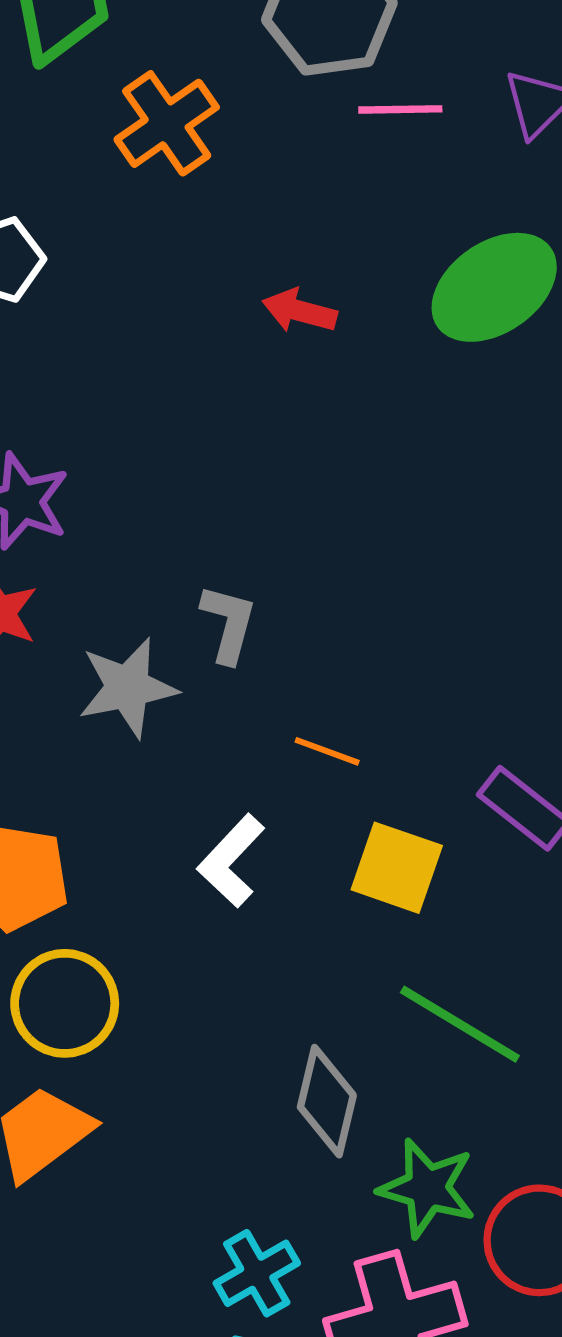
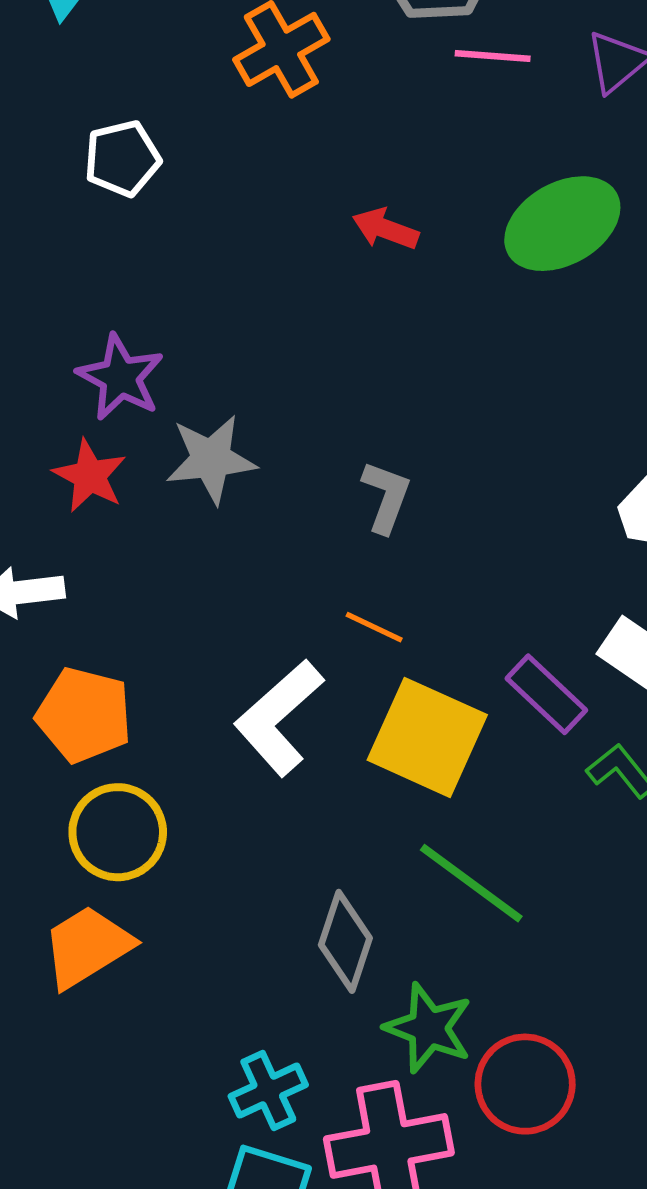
gray L-shape: (229, 624) -> (386, 497), moved
gray star: (128, 688) -> (211, 459), moved
white L-shape: (231, 861) -> (279, 718), size x1.4
yellow square: (397, 868) -> (427, 737), size x1.4

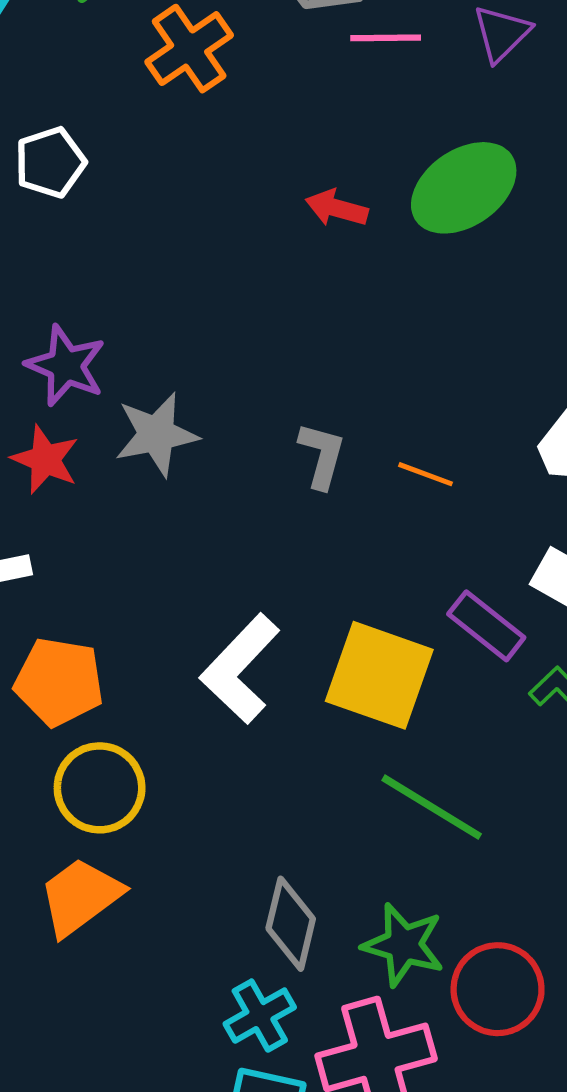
red arrow: (385, 229) -> (337, 208), moved
orange line: (374, 627) -> (426, 474), moved
gray diamond: (345, 941) -> (291, 924), moved

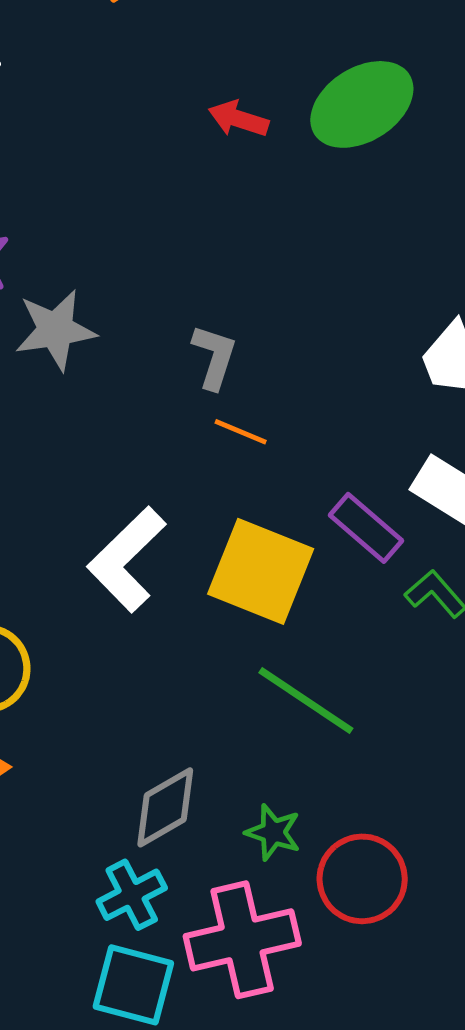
orange line: (426, 474) -> (241, 432), moved
gray diamond: (291, 924) -> (165, 807), turned 44
green star: (403, 945) -> (273, 832), size x0.7

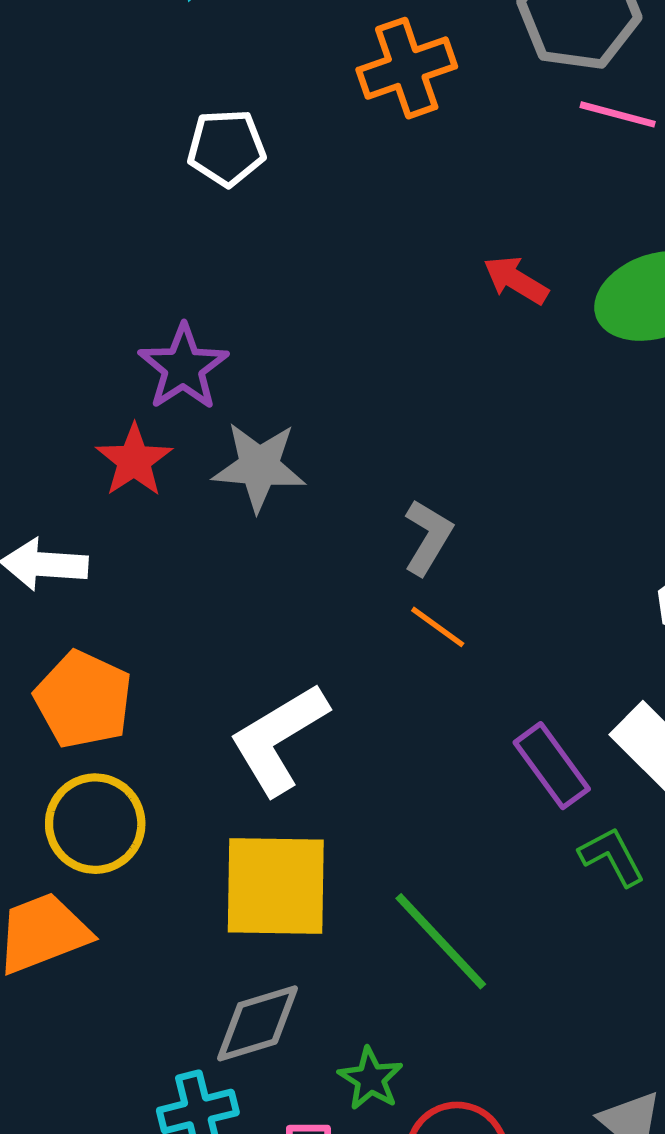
yellow square: (261, 571) -> (276, 886), moved, turned -34

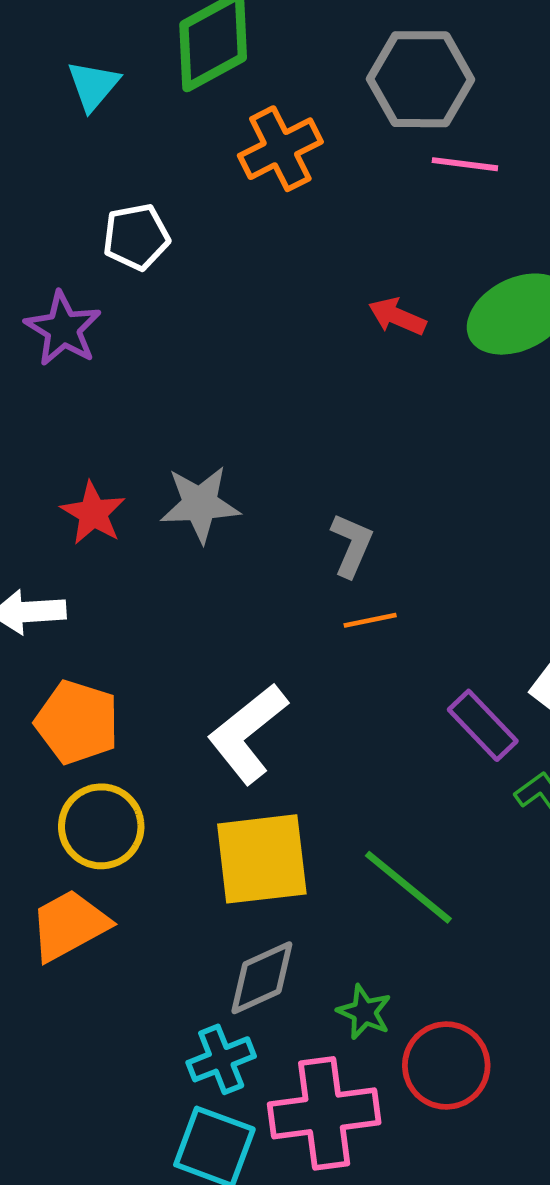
purple star: (183, 367) -> (63, 329), moved
orange line: (438, 627) -> (370, 620), turned -40

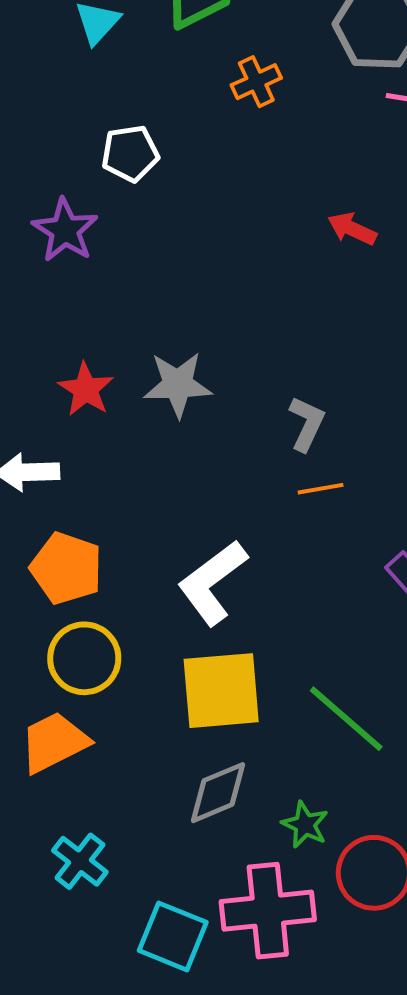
orange cross: (280, 149) -> (256, 82), size x0.7
cyan cross: (221, 1059) -> (80, 861), moved, turned -32

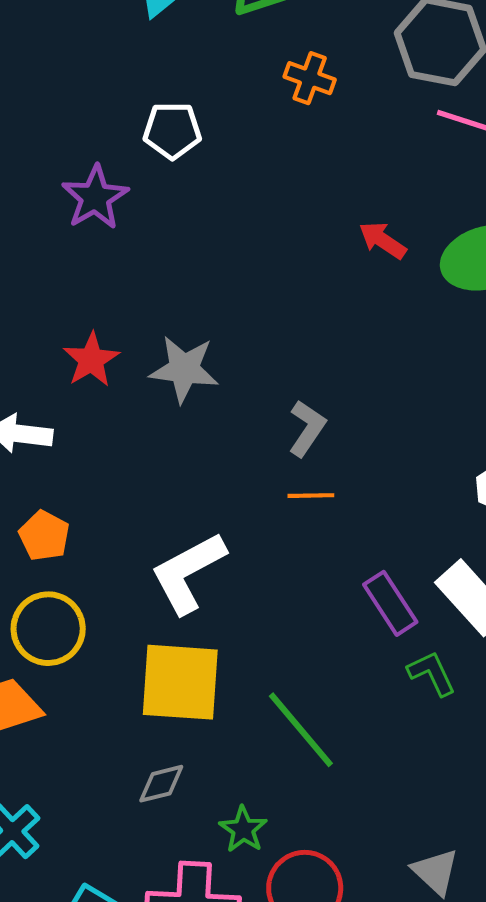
orange cross: (256, 82) -> (310, 78), turned 36
orange pentagon: (66, 568) -> (44, 536), size x0.7
gray diamond: (218, 793) -> (161, 784), size x0.7

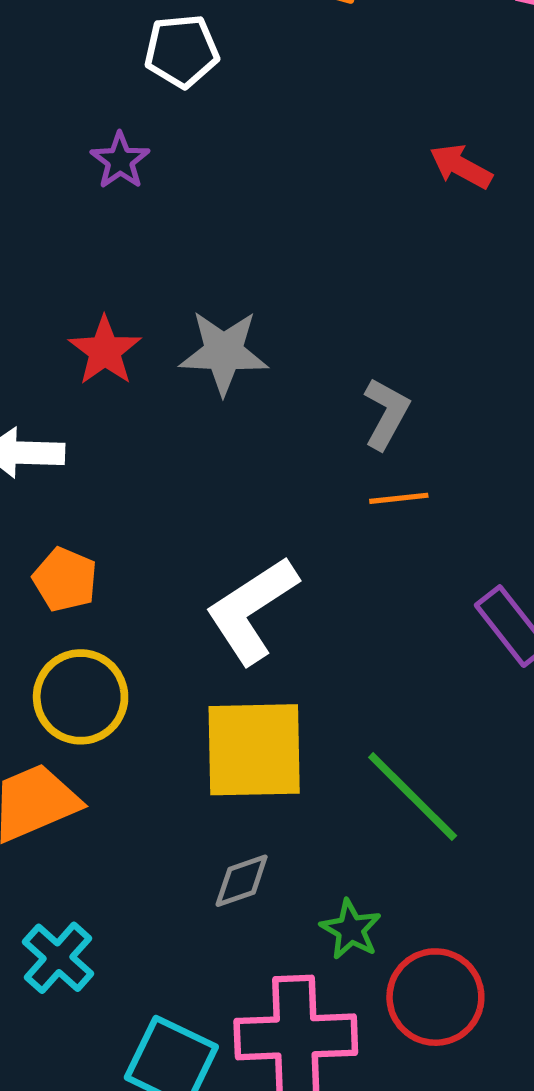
purple star: (95, 197) -> (120, 161), moved, size x0.7

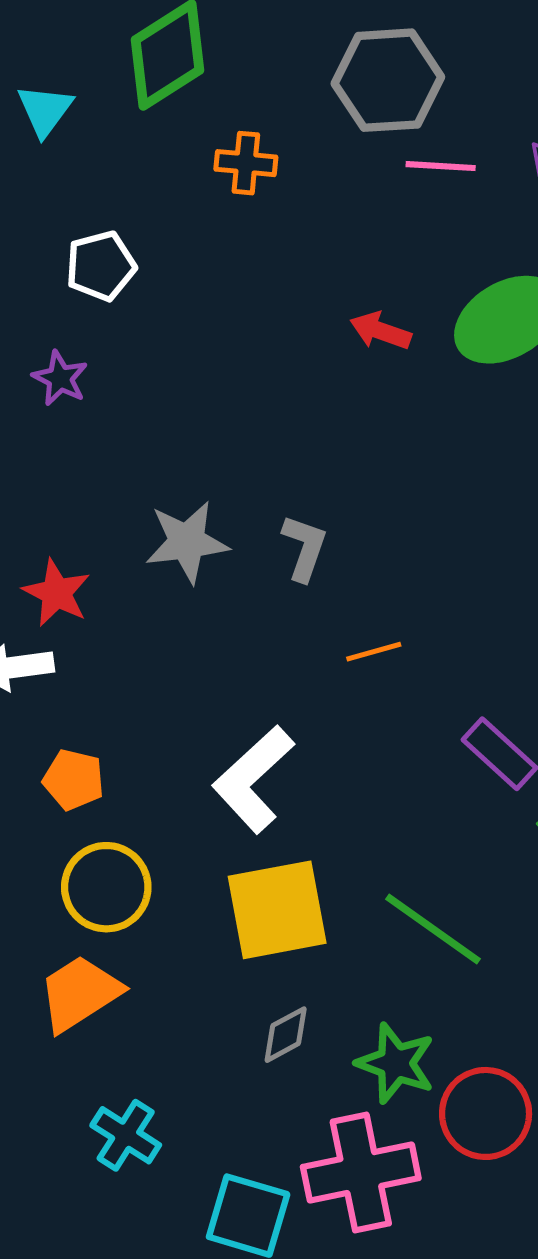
red star: (105, 351) -> (56, 593), moved
gray L-shape: (386, 413) -> (304, 548), moved
green star: (351, 929) -> (396, 1063), size x1.4

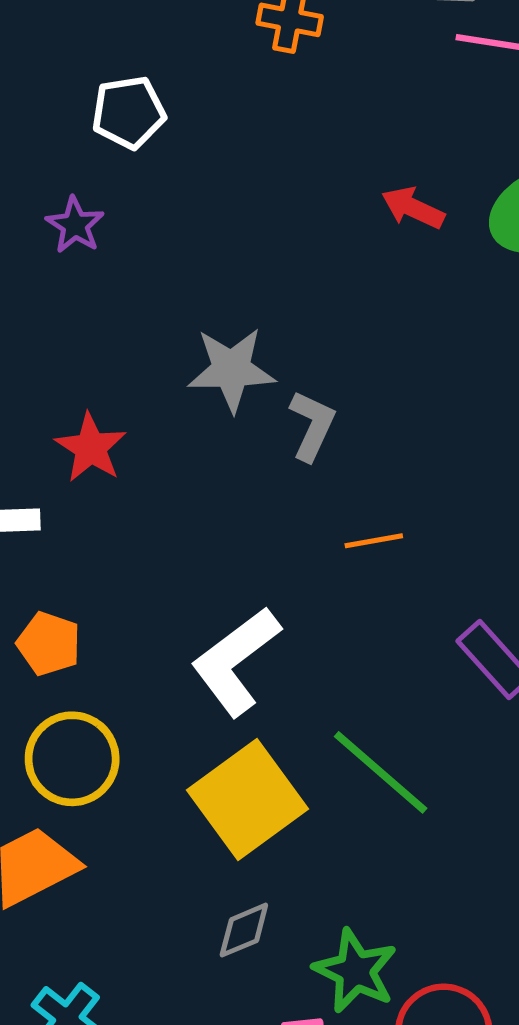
gray star: (187, 542) -> (231, 369), moved
red star: (56, 593) -> (91, 448), moved
yellow square: (277, 910) -> (248, 799), turned -31
green line: (433, 929) -> (381, 772), moved

